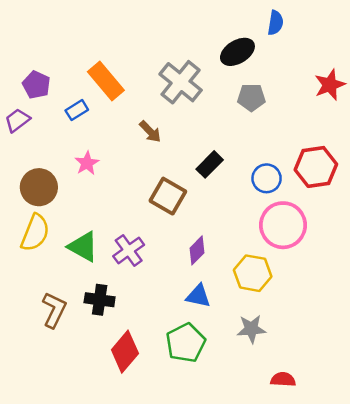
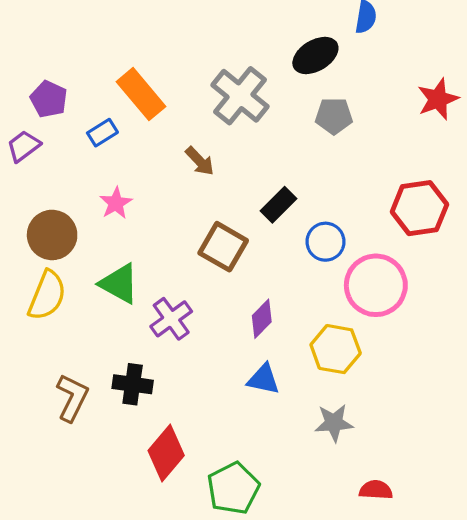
blue circle: (267, 178) -> (326, 242), moved
green triangle: (83, 247) -> (119, 284), moved
green pentagon: (186, 343) -> (233, 488), moved

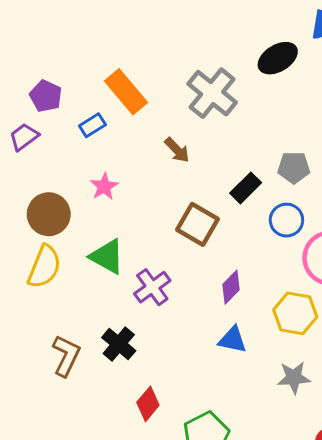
gray pentagon: (334, 116) -> (294, 168), moved
black cross: (133, 384) -> (119, 344), turned 32
red diamond: (166, 453) -> (148, 404), size x0.7

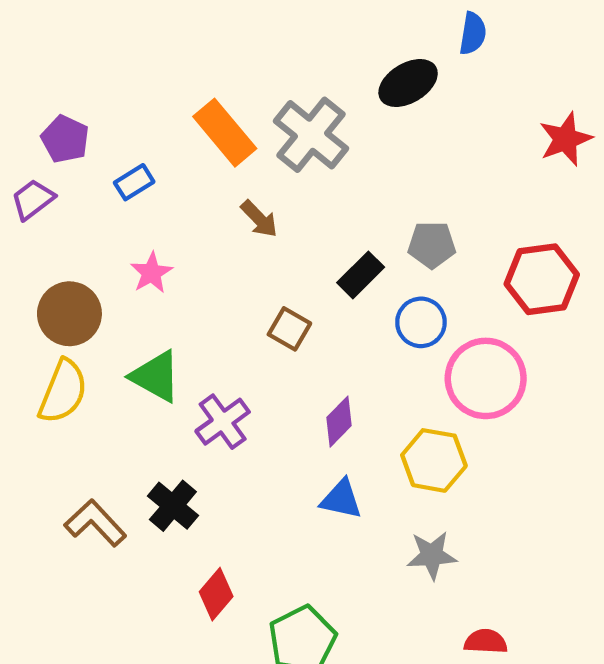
orange rectangle: (126, 92) -> (225, 133), moved
brown square: (197, 224) -> (289, 329), size x0.7
brown L-shape: (66, 356) -> (95, 523), turned -69

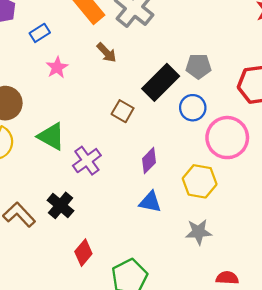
pink star: (151, 273) -> (57, 67), moved
black rectangle: (361, 275) -> (161, 82), size x1.5

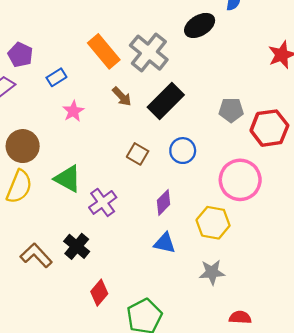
gray pentagon: (198, 66) -> (231, 110), moved
black rectangle: (161, 82) -> (166, 101), moved
blue circle: (193, 108) -> (183, 151), moved

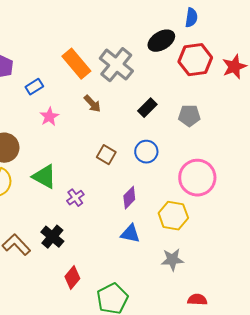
black rectangle: (166, 101) -> (147, 108), moved, size x0.6
red hexagon: (269, 128) -> (195, 60), moved
purple cross: (103, 202) -> (75, 198), size x0.7

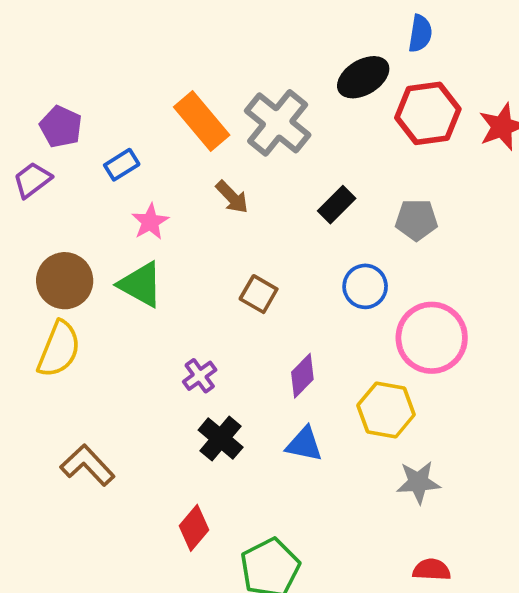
blue circle: (146, 152) -> (365, 286), moved
green triangle: (44, 177) -> (141, 285), moved
black cross: (52, 237) -> (221, 439), moved
gray star: (172, 260) -> (418, 482), moved

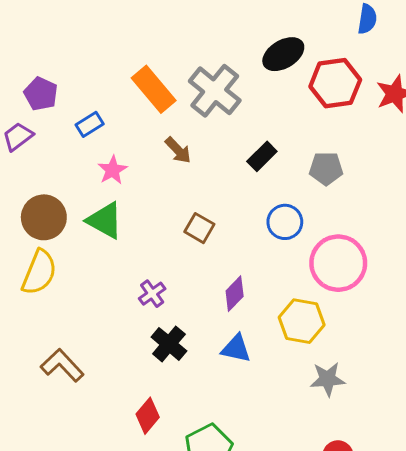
blue semicircle: (420, 34) -> (367, 19), moved

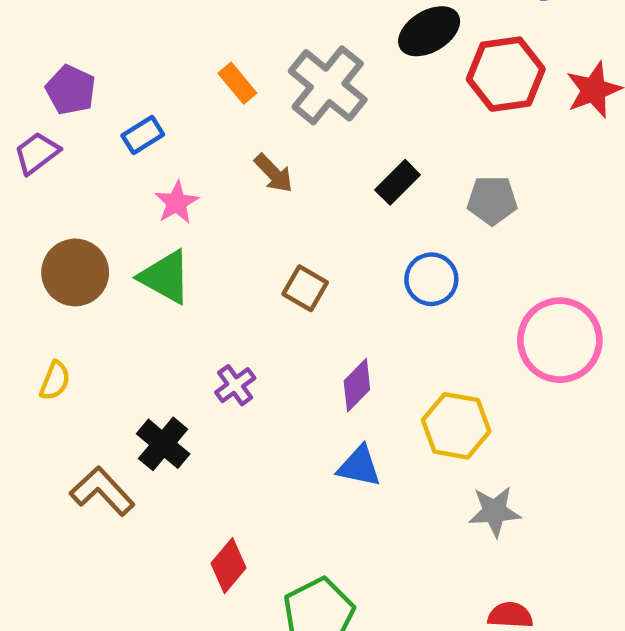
orange rectangle: (154, 89) -> (237, 83), size x0.6
pink circle: (338, 263) -> (560, 340), moved
yellow semicircle: (39, 272) -> (55, 381), moved, size x0.6
black cross: (169, 344) -> (163, 444), moved

